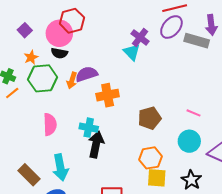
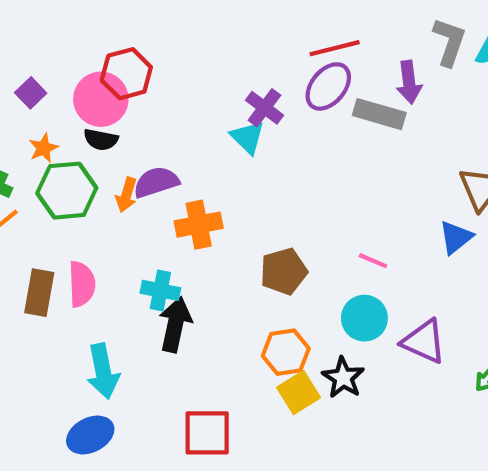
brown rectangle: (29, 175) -> (39, 293), moved, turned 55
yellow square: (157, 178) -> (299, 392), turned -36
black star: (191, 180) -> (343, 378), moved

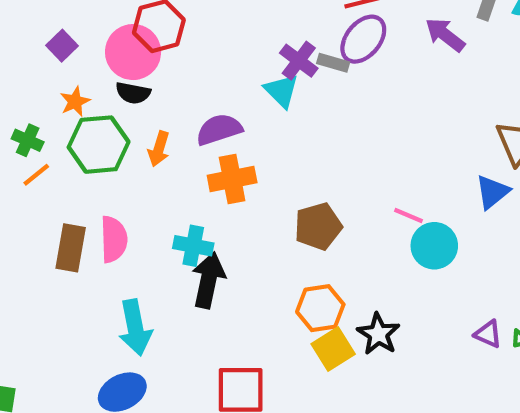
purple arrow: (409, 82) -> (445, 35), turned 135
gray rectangle: (379, 114) -> (333, 63), moved, size x0.6
purple semicircle: (156, 182) -> (219, 130), moved
cyan circle: (364, 318) -> (434, 246), moved
purple triangle: (424, 341) -> (488, 334), moved, size x0.6

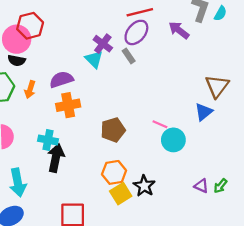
gray rectangle: (333, 63) -> (129, 56), moved, turned 40

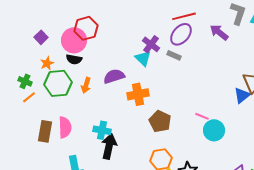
gray rectangle: (129, 56) -> (174, 55), turned -32
orange cross: (68, 105) -> (138, 94), moved
blue triangle: (204, 112) -> (242, 95), moved
brown pentagon: (113, 130) -> (160, 121), turned -30

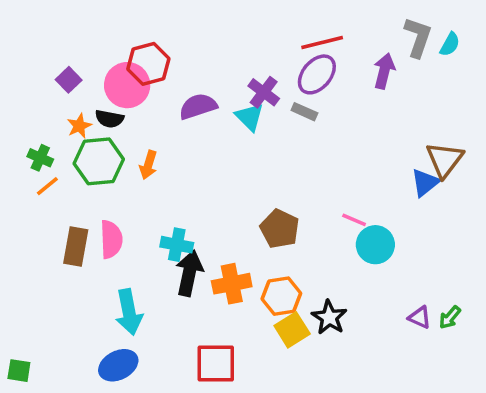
purple arrow: (219, 32) -> (384, 71), turned 66
black semicircle: (74, 59) -> (109, 119), moved
purple semicircle: (114, 76) -> (198, 106), moved
orange cross: (138, 94) -> (232, 284), moved

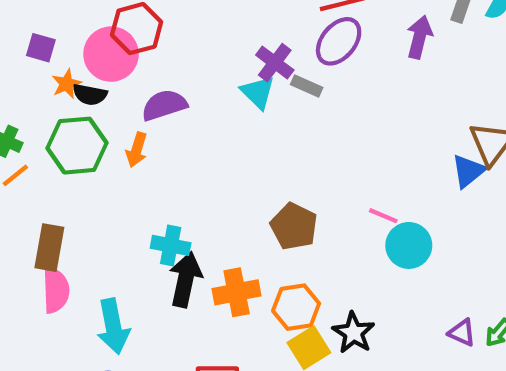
purple square: (69, 80) -> (41, 48), turned -30
purple semicircle: (198, 106) -> (164, 105), moved
gray rectangle: (304, 112) -> (307, 86), moved
orange star: (79, 126) -> (66, 84), moved
pink semicircle: (111, 239) -> (56, 290), moved

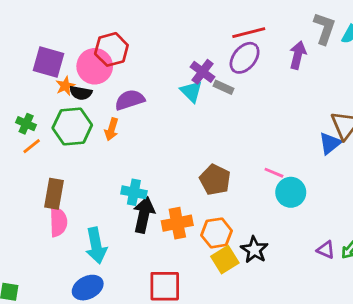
purple square: (41, 48) -> (48, 62), size x1.6

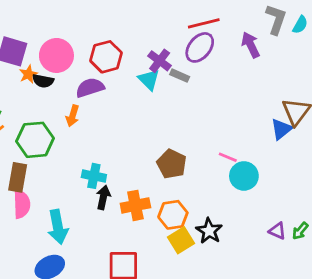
red hexagon: (111, 49) -> (106, 57), moved
purple arrow: (298, 55) -> (251, 45), turned -40
green hexagon: (72, 126) -> (35, 140), moved
black arrow: (144, 215) -> (103, 197), size x0.7

